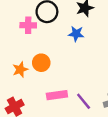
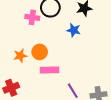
pink rectangle: (57, 95) -> (49, 70), moved

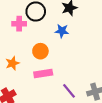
orange circle: (40, 52) -> (40, 51), moved

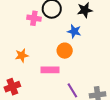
orange circle: (40, 51) -> (65, 51), moved

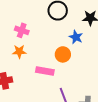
pink cross: (34, 18) -> (22, 30), moved

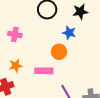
orange star: (19, 51) -> (16, 66), moved

